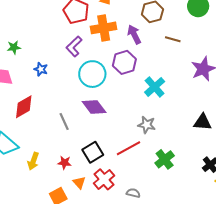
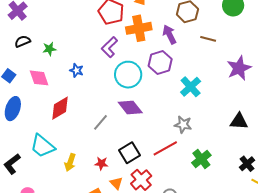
gray line: (64, 121) -> (100, 122), turned 66

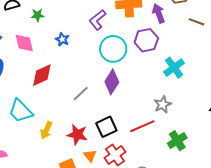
purple diamond: (130, 108) -> (112, 82), turned 65
gray star: (183, 125) -> (163, 104), turned 30
red star: (101, 163) -> (77, 135), size x1.5

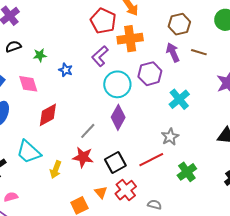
purple arrow: (159, 13) -> (173, 52), moved
blue star: (62, 39) -> (66, 70), moved
red star: (77, 135) -> (83, 157), moved

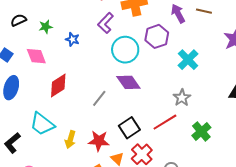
purple diamond: (118, 117) -> (128, 82), turned -60
red star: (83, 157) -> (99, 141), moved

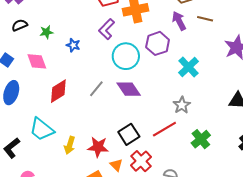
gray line: (99, 98) -> (96, 89), moved

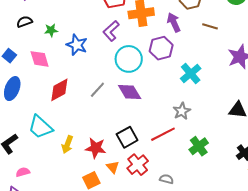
purple arrow: (179, 21) -> (174, 22), moved
blue star: (73, 45) -> (77, 45), size x1.5

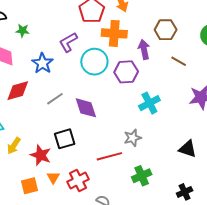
purple L-shape: (111, 31) -> (68, 42), moved
blue star: (77, 45) -> (43, 63), moved
cyan circle: (129, 59) -> (94, 62), moved
black square: (127, 137) -> (65, 139), moved

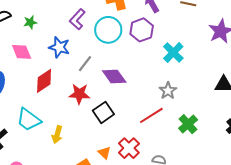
gray line: (55, 99) -> (85, 64), moved
red star: (41, 155) -> (79, 94), moved

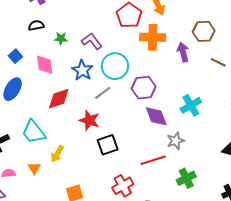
purple L-shape: (77, 19) -> (92, 41), moved, turned 85
cyan circle: (108, 30) -> (115, 66), moved
purple hexagon: (142, 30) -> (144, 88), moved
purple diamond: (114, 76) -> (156, 116), moved
orange triangle: (104, 153) -> (34, 168), moved

